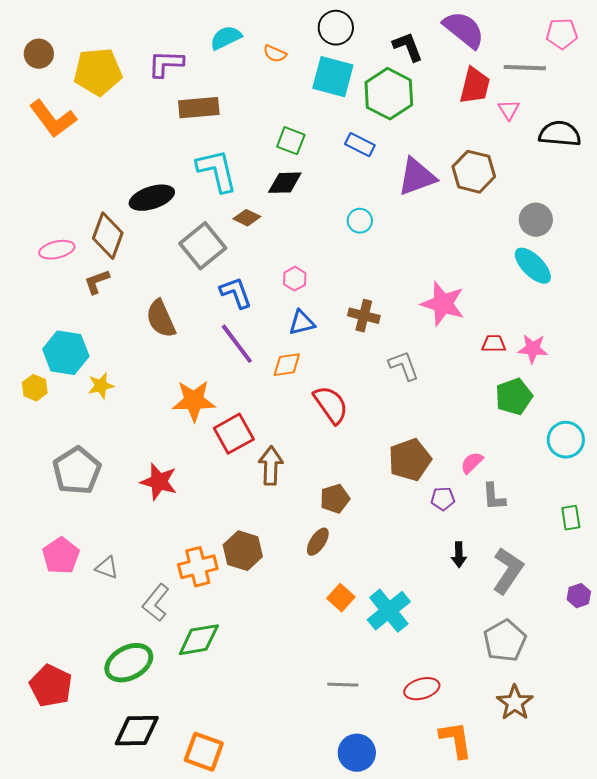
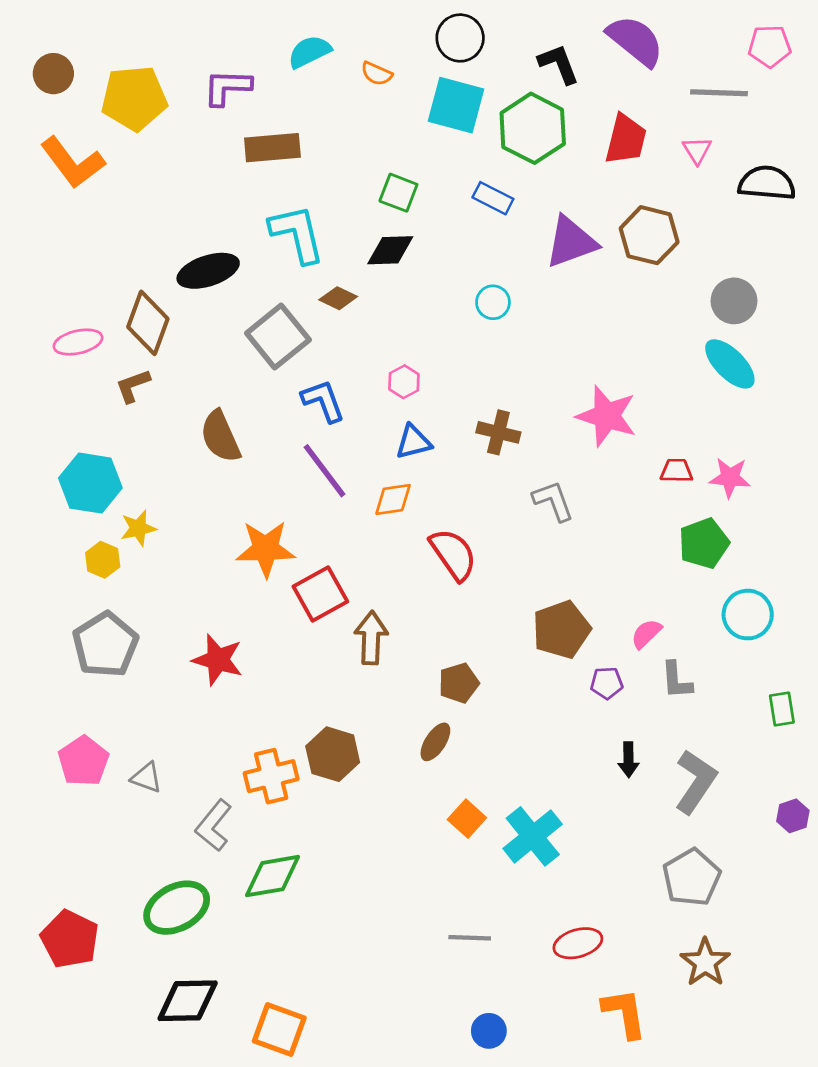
red trapezoid: (475, 86) -> (626, 139), moved
yellow hexagon: (35, 388) -> (103, 560), moved
cyan circle: (566, 440) -> (748, 615), moved
blue circle: (357, 753) -> (489, 1031), size x0.7

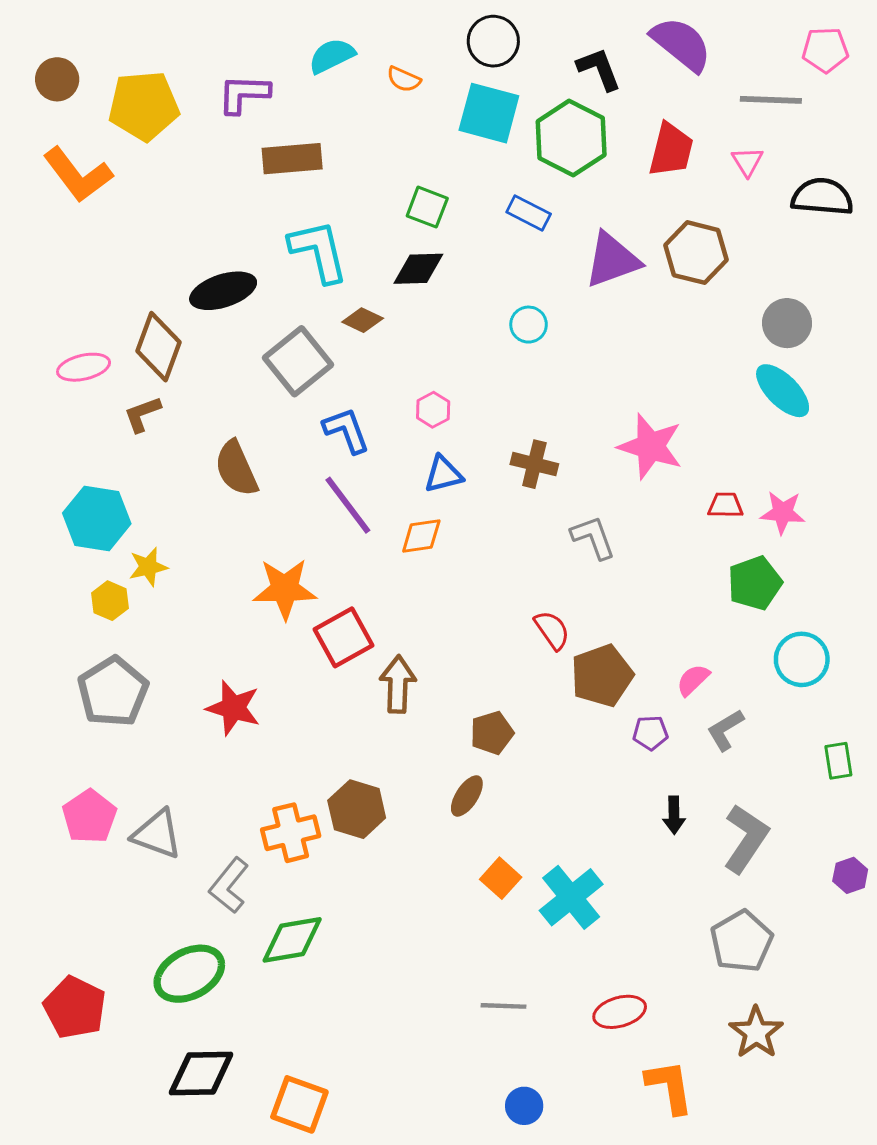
red semicircle: (453, 554) -> (552, 630), moved, size x0.7
gray L-shape: (676, 680) -> (725, 730), turned 63
gray triangle: (146, 778) -> (157, 834), size x1.5

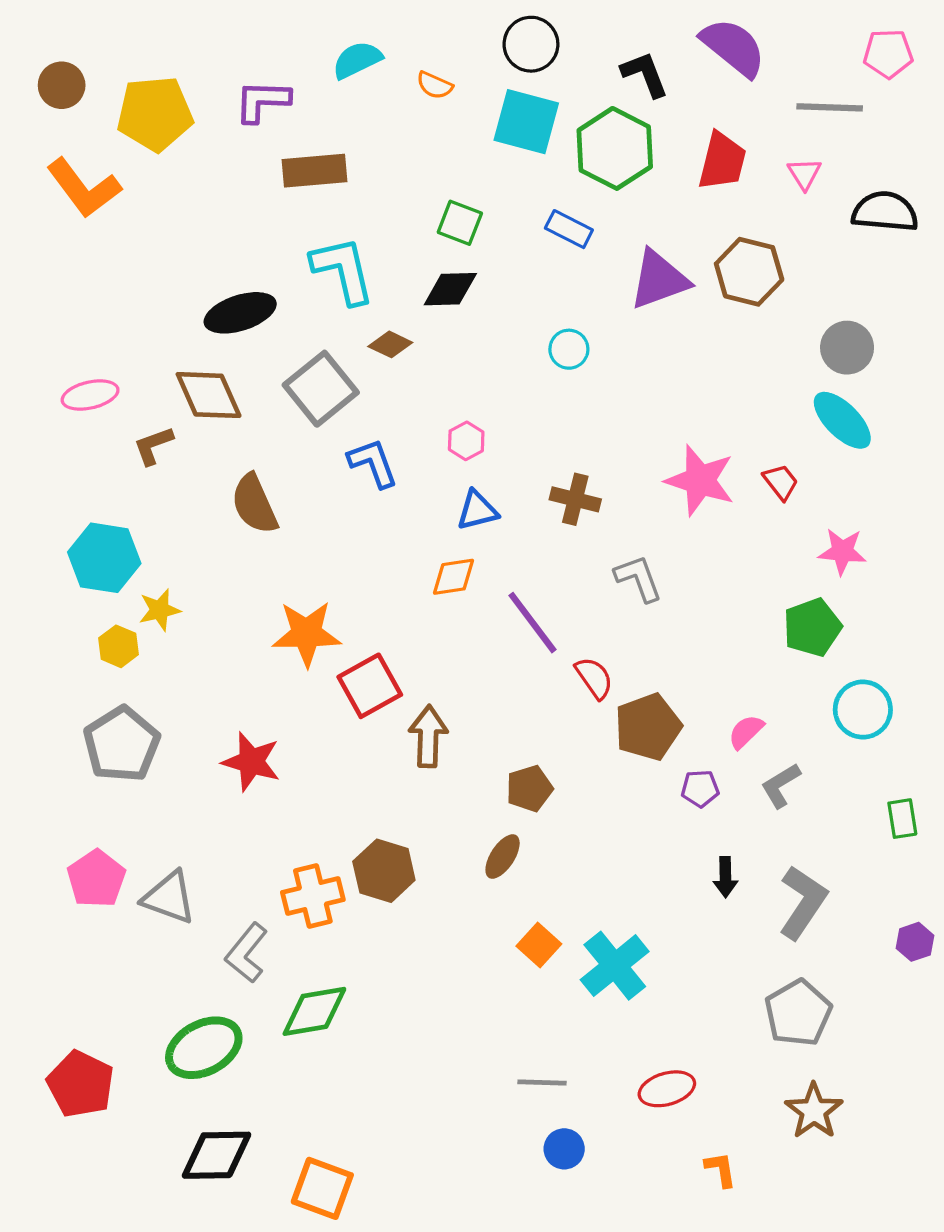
brown diamond: (158, 347) -> (209, 395), moved, turned -44
purple line: (348, 505) -> (533, 623), moved
red trapezoid: (725, 505) -> (781, 482), moved, turned 51
orange L-shape: (670, 1087) -> (721, 1169), size x0.6
blue circle: (524, 1106) -> (564, 1149), moved

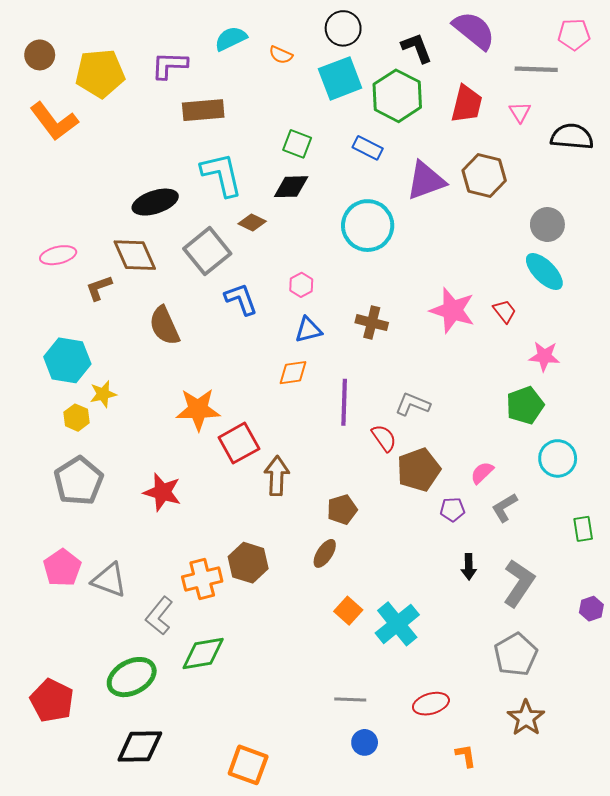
cyan square: (526, 122) -> (340, 78), turned -36
cyan circle: (569, 349) -> (368, 226), size x2.0
gray L-shape: (638, 578) -> (413, 404), moved, turned -48
purple line: (533, 623) -> (344, 402), turned 39
orange square: (322, 1188) -> (248, 765), moved

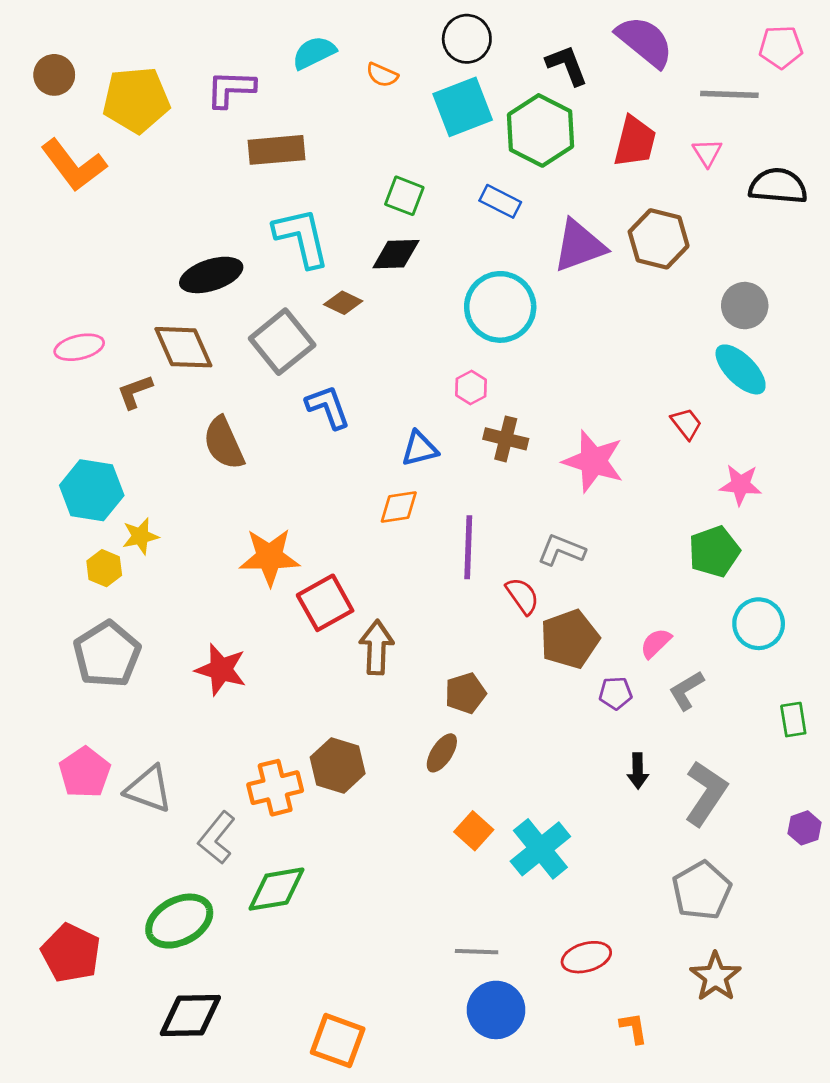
pink hexagon: (301, 285) -> (471, 388), moved
pink star: (452, 310) -> (593, 461), moved
blue circle: (365, 742) -> (496, 1010), size x1.6

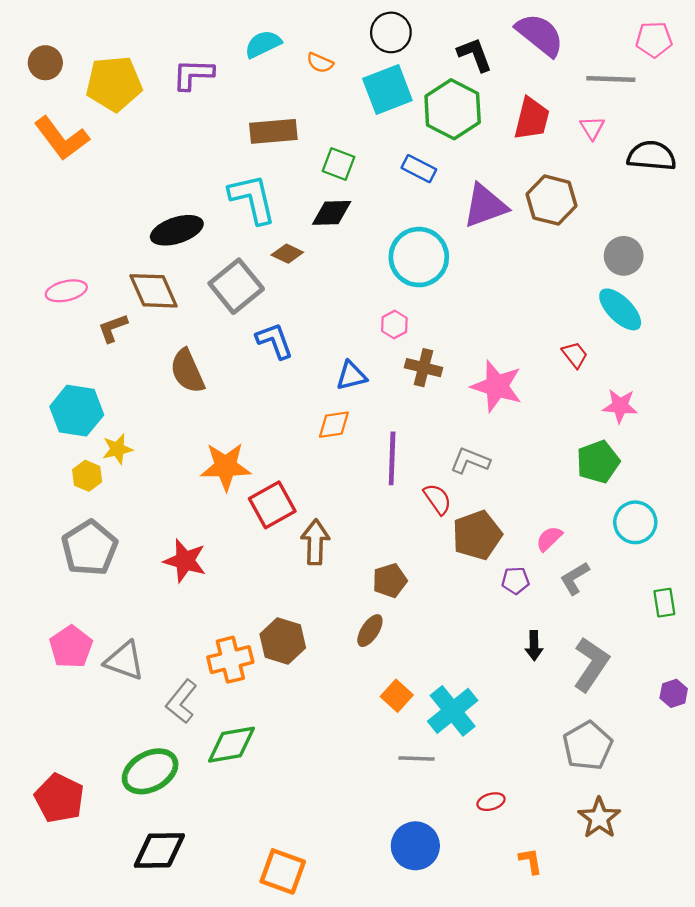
brown rectangle: (276, 150) -> (273, 131), moved
gray line: (477, 952) -> (417, 759), moved
red ellipse: (586, 957) -> (491, 802), size x0.7

